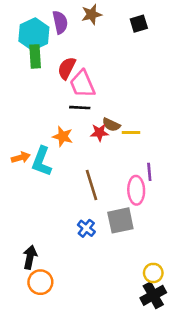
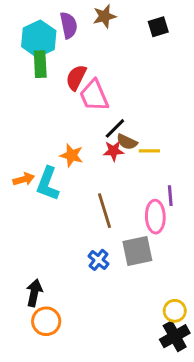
black line: (80, 108) -> (115, 128), moved, turned -48

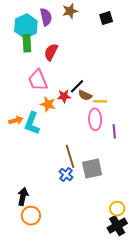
pink trapezoid: (94, 96) -> (38, 80), moved
red star: (113, 151) -> (64, 96), moved
brown line: (104, 211) -> (70, 156), moved
pink ellipse: (155, 217) -> (95, 119), moved

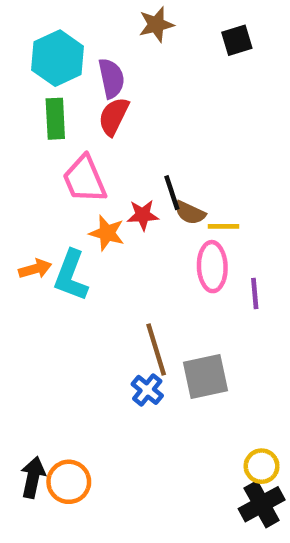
purple semicircle: (46, 17) -> (111, 78), moved
green rectangle: (27, 43) -> (55, 119), moved
black line: (77, 86) -> (172, 193), turned -63
black arrow: (23, 197) -> (33, 477), moved

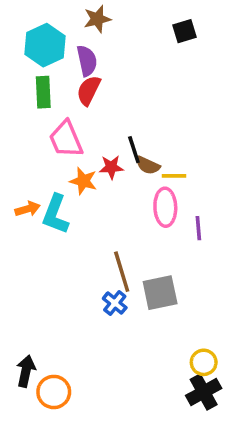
brown star: (156, 24) -> (97, 19), moved
orange circle: (69, 482) -> (54, 392), moved

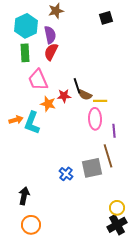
brown line: (122, 272) -> (108, 156), moved
black arrow: (26, 371) -> (24, 196), moved

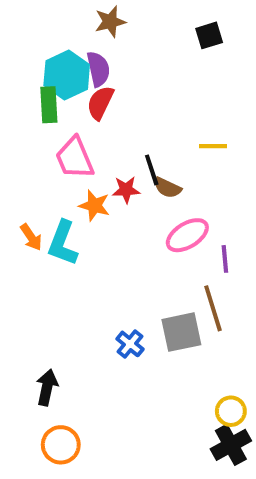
cyan hexagon: (26, 26) -> (67, 75), moved
yellow line: (100, 101) -> (213, 146), moved
pink ellipse: (95, 119) -> (187, 235), turned 60
orange arrow: (16, 120) -> (31, 237), turned 72

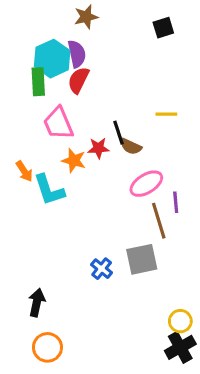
orange arrow: (31, 237) -> (24, 171), moved
cyan L-shape: (63, 243) -> (49, 190), turned -39
brown line: (213, 308) -> (159, 221), moved

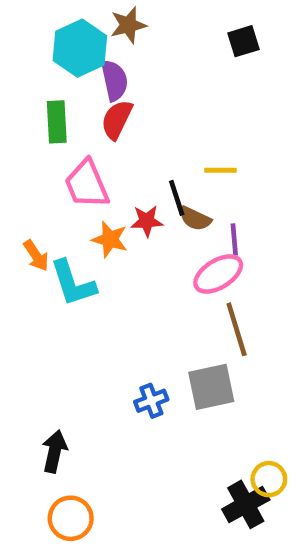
cyan hexagon: (52, 59) -> (80, 48), moved
yellow line: (166, 114) -> (220, 170), moved
purple line: (176, 202) -> (234, 239), moved
blue cross: (102, 269) -> (151, 401), turned 30
black cross: (180, 347) -> (246, 504), moved

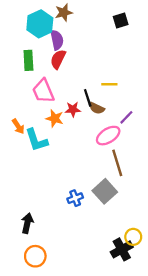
purple line: (234, 239) -> (126, 117), moved, turned 49
gray square: (211, 387) -> (105, 191), turned -30

